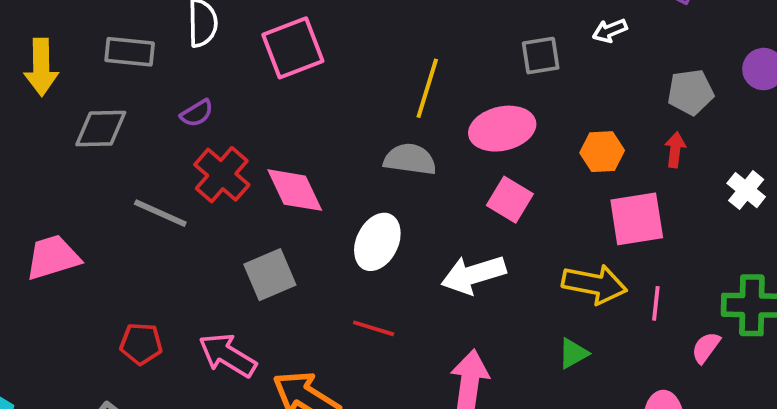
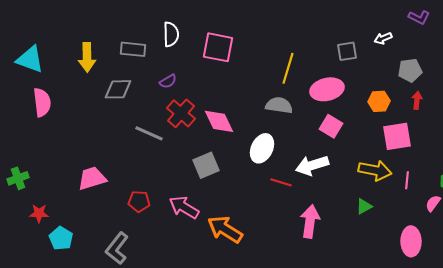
pink square: (293, 48) -> (218, 47), turned 32
gray pentagon: (690, 92) -> (410, 70), moved
pink trapezoid: (53, 257) -> (92, 178), moved
red line: (374, 328) -> (281, 182), moved

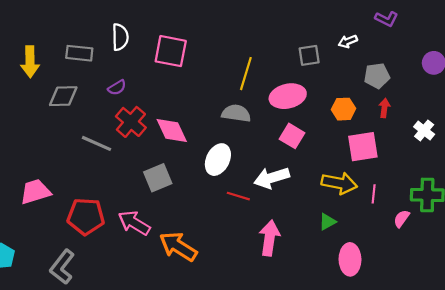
red pentagon: (139, 201) -> (86, 216), size x1.6
pink ellipse: (411, 241) -> (350, 259), moved

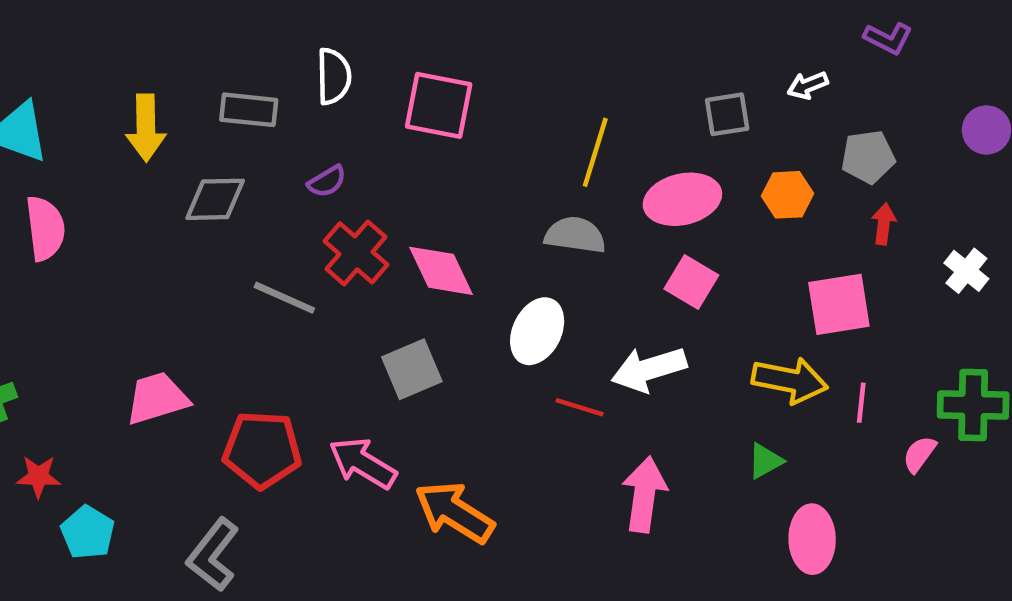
orange hexagon: (344, 109) -> (788, 195), moved

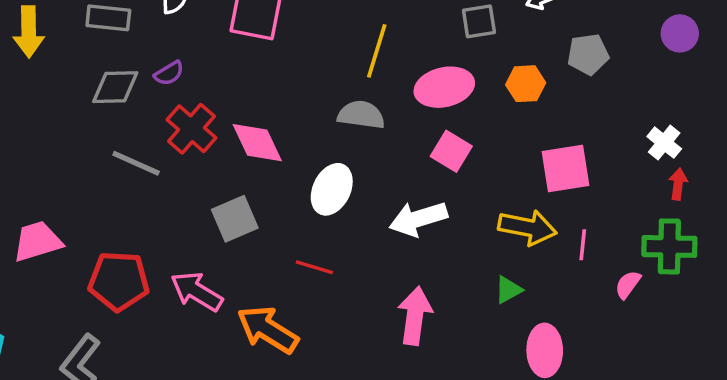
gray diamond: (215, 199) -> (115, 87), moved
red arrow: (884, 224) -> (678, 184), moved
red line: (580, 407) -> (314, 267), moved

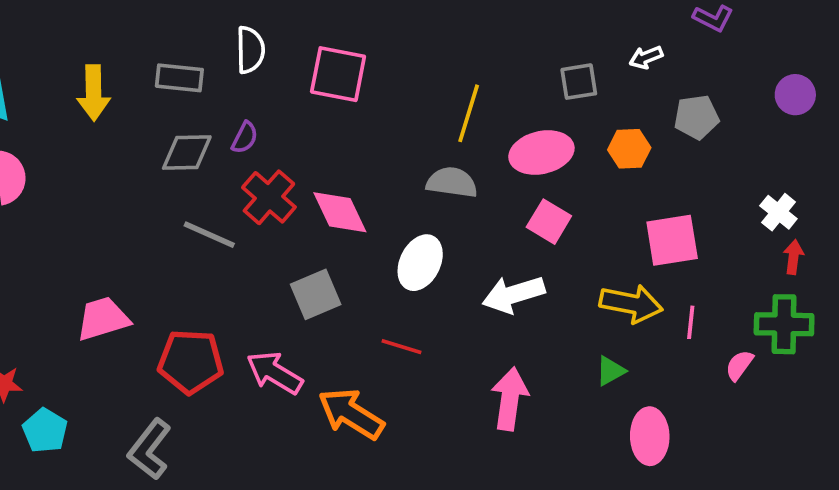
purple semicircle: (169, 73) -> (245, 138), turned -32

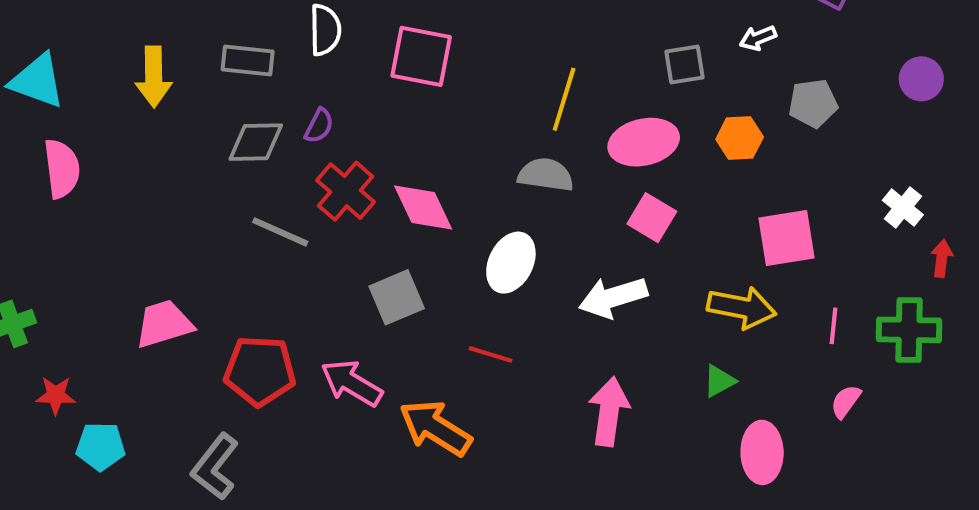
red arrow: (793, 257) -> (942, 258), moved
pink line: (691, 322) -> (833, 326), moved
pink semicircle: (739, 365) -> (846, 401), moved
cyan pentagon: (45, 431) -> (101, 446), turned -30

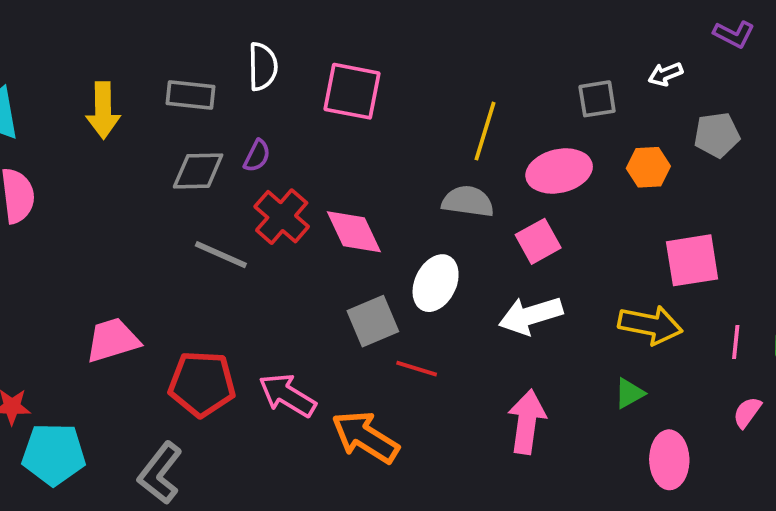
pink square: (652, 218) -> (538, 241), moved, turned 30
gray square: (397, 297) -> (373, 321), moved
cyan pentagon: (101, 446) -> (54, 454), size x1.4

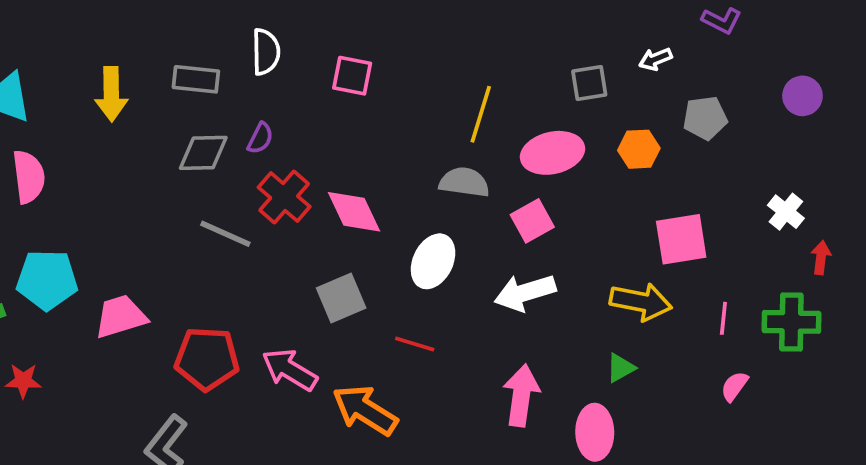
pink square: (352, 91) -> (352, 76), size x0.7
gray square: (373, 321) -> (341, 298), moved
cyan pentagon: (54, 454) -> (47, 280), moved
pink ellipse: (669, 460) -> (595, 432), moved

